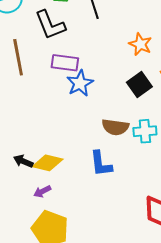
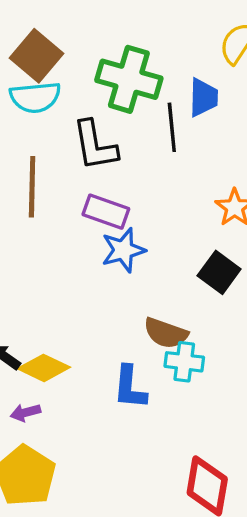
black square: (139, 85) -> (219, 272), turned -30
cyan cross: (145, 131) -> (184, 362), moved

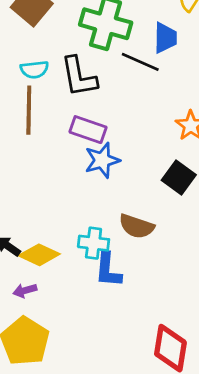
cyan semicircle: (35, 97) -> (34, 70), moved, size x0.7
black line: (172, 127) -> (140, 62), turned -60
cyan cross: (184, 362) -> (94, 243), moved

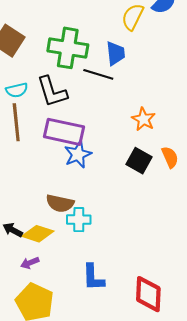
purple rectangle: (88, 130) -> (64, 132), size x1.4
brown semicircle: (137, 226) -> (60, 203), moved
blue L-shape: (108, 270) -> (93, 277), moved

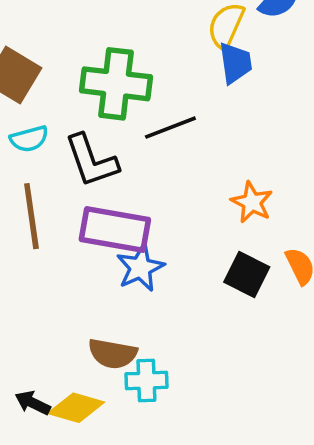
blue trapezoid: (116, 53) -> (235, 63), moved
black line: (98, 74) -> (170, 128), turned -36
cyan semicircle: (17, 90) -> (29, 139), moved

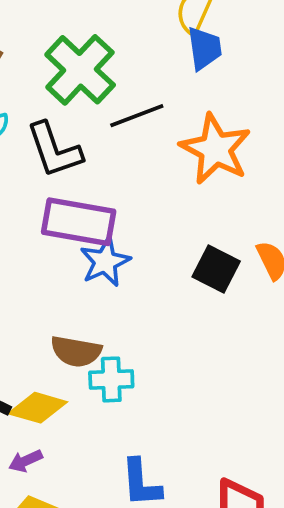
green cross: (116, 84) -> (80, 70), turned 36
orange star: (252, 202) -> (215, 149), moved, size x1.6

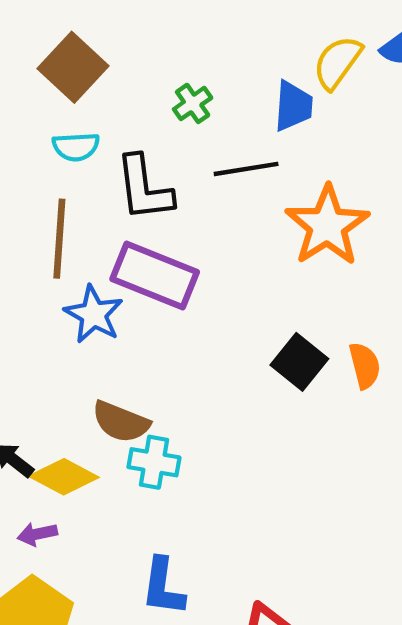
blue trapezoid: (205, 48) -> (293, 106), moved
green cross: (80, 70) -> (193, 103), size x0.5
blue star: (105, 262) -> (94, 314), moved, turned -30

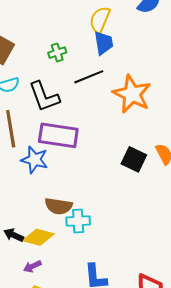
yellow semicircle: (337, 62) -> (100, 20), moved
green cross: (193, 103) -> (57, 53), turned 30

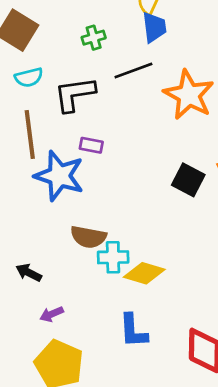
black L-shape: (44, 97) -> (75, 94), turned 100
purple rectangle: (58, 135) -> (91, 145), size x0.5
blue star: (35, 160) -> (59, 176), size x1.4
yellow diamond: (38, 237) -> (144, 273), moved

